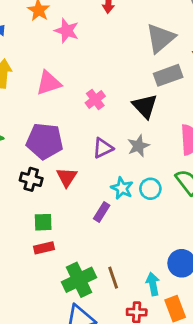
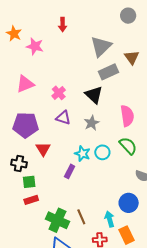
purple triangle: (103, 148) -> (63, 118), moved, turned 49
black cross: (31, 179) -> (19, 164), moved
green cross: (79, 280) -> (57, 220), turned -35

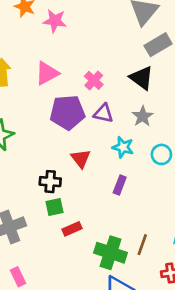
purple pentagon: (26, 125) -> (67, 112), moved
cyan star: (82, 154) -> (123, 147), moved
green square: (29, 182) -> (54, 207), moved
brown line: (81, 217) -> (142, 245), turned 49

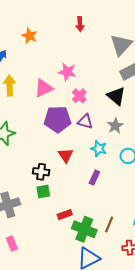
pink star: (55, 21) -> (67, 72), moved
red rectangle: (72, 229) -> (65, 215), moved

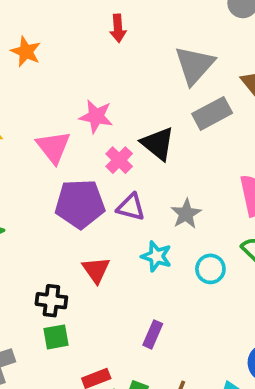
pink triangle: (44, 88) -> (53, 147), turned -42
black triangle: (116, 96) -> (158, 144), moved
purple rectangle: (94, 178) -> (153, 334), moved

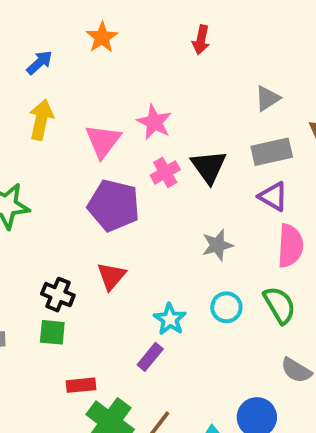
gray triangle: (194, 65) -> (267, 98), size x0.6
purple triangle: (131, 207) -> (273, 197), moved
cyan star: (156, 256) -> (170, 319), moved

